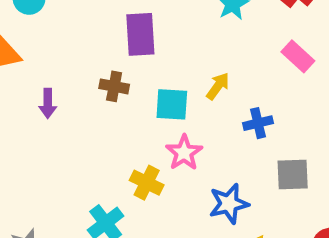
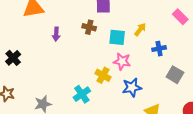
pink star: (184, 153) -> (122, 61), turned -30
gray square: (293, 174) -> (175, 75), turned 30
blue star: (229, 204) -> (132, 87), moved

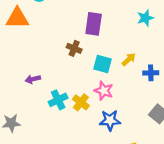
purple arrow: (56, 34) -> (33, 79), moved, turned 64
blue cross: (159, 49) -> (151, 73), moved
cyan cross: (82, 94) -> (58, 100), moved

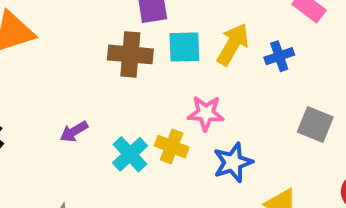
brown cross: (74, 48) -> (130, 54), size x1.5
yellow arrow: (129, 59) -> (233, 44), size x1.5
cyan square: (103, 64) -> (184, 47), moved

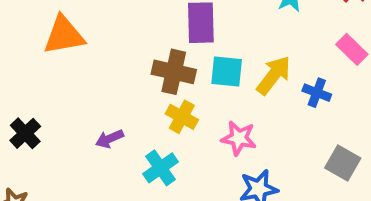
blue cross: (279, 56) -> (317, 93), turned 32
yellow cross: (172, 146) -> (182, 117), moved

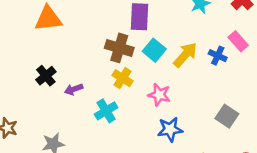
cyan square: (227, 72) -> (154, 50), turned 30
blue cross: (317, 93) -> (218, 56), moved
black cross: (25, 133) -> (46, 76), moved

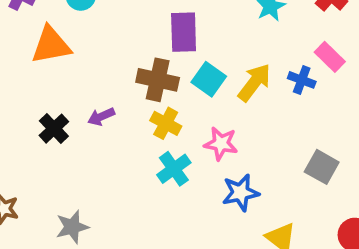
purple arrow: (74, 89) -> (101, 117), moved
cyan cross: (106, 111) -> (174, 169), moved

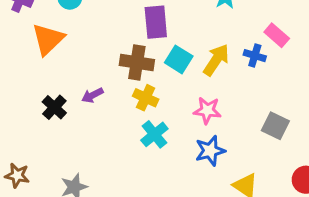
orange triangle: (51, 45) -> (48, 39), turned -30
pink star: (221, 144) -> (207, 110), moved

